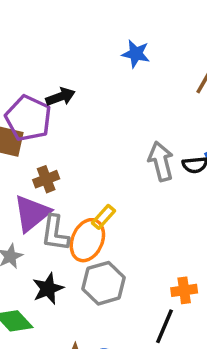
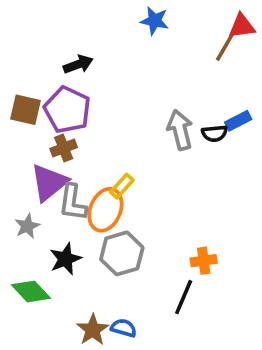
purple pentagon: (28, 118) -> (67, 110), moved

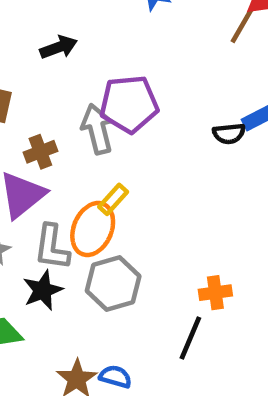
purple pentagon: (67, 110) -> (129, 104), moved, turned -30
gray arrow: (180, 130) -> (97, 129), moved
gray L-shape: (73, 203) -> (52, 247), moved

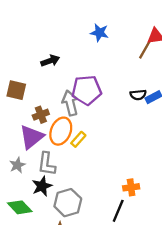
black semicircle: (229, 134) -> (138, 95), moved
orange ellipse: (93, 229) -> (61, 131), moved
gray hexagon: (113, 284) -> (68, 203), moved

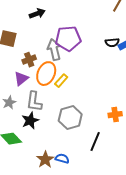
purple triangle: (31, 137) -> (21, 79), size x0.7
orange cross: (131, 187) -> (115, 115), moved
gray hexagon: (68, 203) -> (70, 118), moved

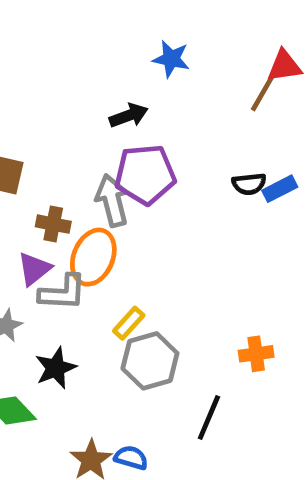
black arrow: (37, 14) -> (129, 116), moved
brown cross: (29, 60) -> (53, 224), turned 32
yellow rectangle: (61, 81) -> (129, 323), moved
gray L-shape: (34, 102) -> (63, 292), moved, turned -95

